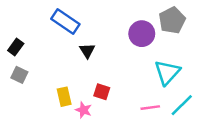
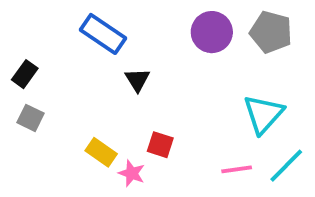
gray pentagon: (172, 20) -> (271, 32), turned -30
purple circle: (142, 34) -> (212, 32), moved
yellow rectangle: (64, 97) -> (101, 152), turned -42

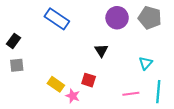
black triangle: (137, 80) -> (101, 50), moved
cyan triangle: (263, 114) -> (146, 63), size x0.6
gray square: (31, 118) -> (17, 65), turned -32
cyan line: (286, 166) -> (158, 92), turned -40

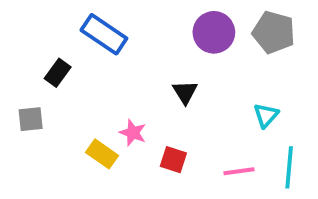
black rectangle: (14, 41) -> (58, 73), moved
red square: (89, 80) -> (173, 160), moved
pink star: (73, 96) -> (133, 133), moved

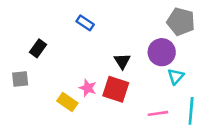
purple circle: (214, 32) -> (162, 52), moved
blue rectangle: (104, 34) -> (85, 23), moved, size x0.6
red square: (173, 160) -> (116, 89), moved, size x1.5

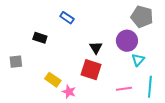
black rectangle: (38, 48) -> (40, 38), moved, turned 72
pink star: (88, 88) -> (69, 92), moved

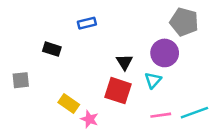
blue rectangle: (67, 18) -> (87, 23), turned -48
cyan triangle: (138, 60) -> (153, 80), moved
cyan line: (150, 87) -> (194, 113), turned 65

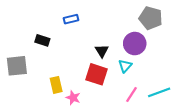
gray square: (21, 80) -> (17, 66), size x1.5
yellow rectangle: (69, 104) -> (56, 85), turned 42
pink line: (161, 115) -> (132, 94), turned -49

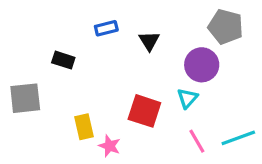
black triangle: (102, 51) -> (149, 41), moved
pink line: (132, 94) -> (197, 141), turned -63

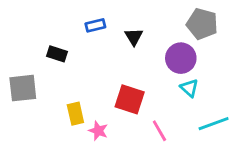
cyan triangle: (187, 98) -> (189, 88), moved, turned -30
pink line: (197, 141) -> (159, 131), moved

